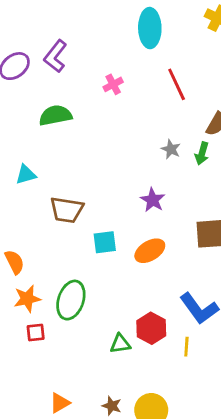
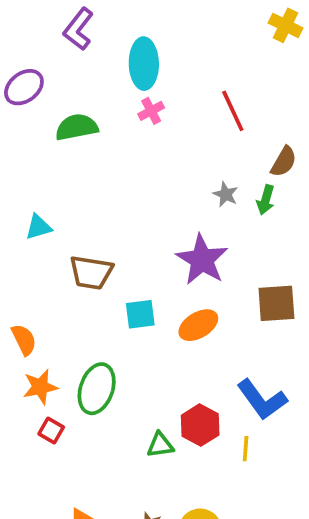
cyan ellipse: (150, 28) -> (144, 64), moved
purple L-shape: (55, 56) -> (78, 29), moved
green semicircle: (55, 115) -> (77, 127), moved
purple star: (153, 200) -> (202, 260), size x1.6
red square: (36, 332) -> (51, 430), turned 36

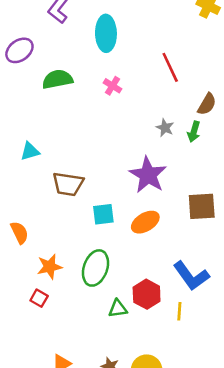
pink cross: (151, 111) -> (113, 86), moved, turned -30
orange star: (40, 387) -> (50, 267), moved
green ellipse: (97, 389) -> (95, 268), moved

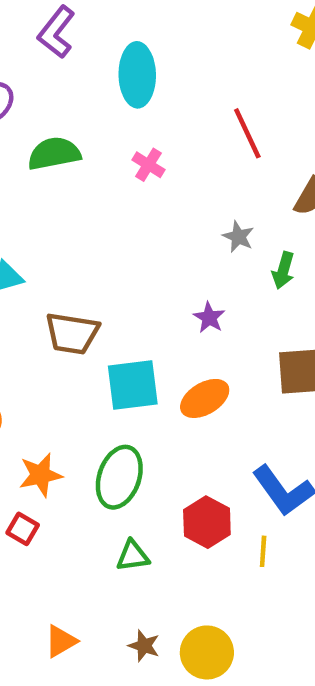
green arrow: (194, 132) -> (283, 270), moved
purple star: (148, 175) -> (209, 318), size x0.5
cyan square: (103, 214) -> (133, 385), size x1.4
green triangle: (118, 309) -> (133, 556), moved

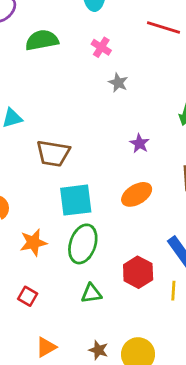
red line: (247, 133) -> (163, 27), turned -48
gray star: (238, 237) -> (118, 83), moved
cyan square: (133, 385) -> (76, 200), moved
red square: (23, 529) -> (28, 296), moved

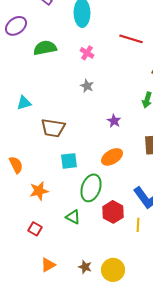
gray star: (118, 83) -> (87, 86), moved
cyan square: (76, 200) -> (69, 161), size x0.7
green ellipse: (83, 244) -> (91, 188), moved
green triangle: (91, 293) -> (73, 217), moved, turned 35

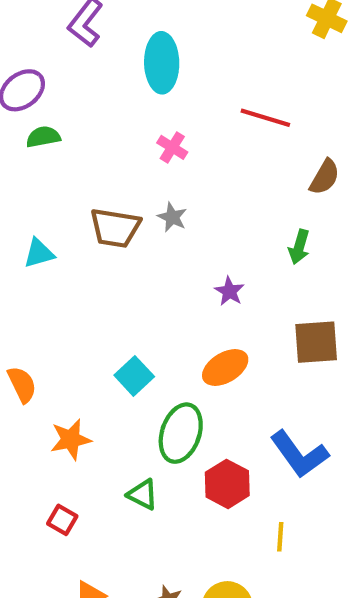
green semicircle: (45, 48) -> (43, 137), moved, size x0.7
brown trapezoid: (53, 128) -> (115, 228), moved
cyan square: (69, 161) -> (134, 376), turned -36
yellow line: (138, 225) -> (280, 537), moved

